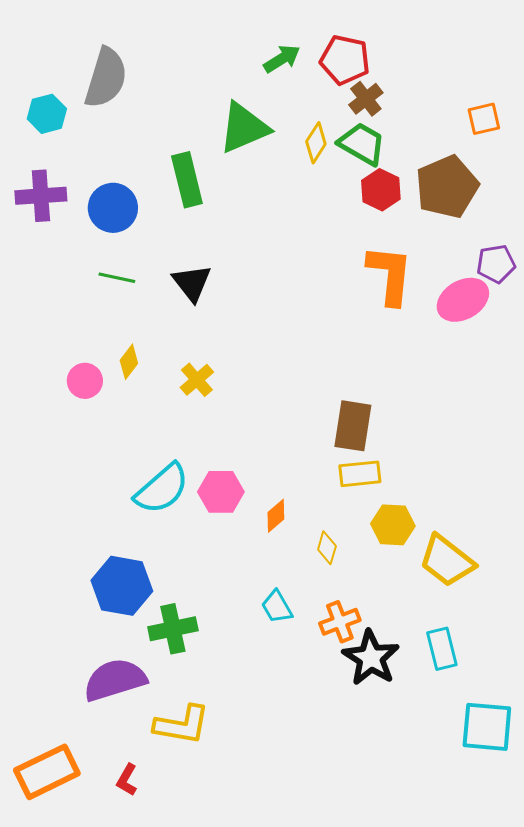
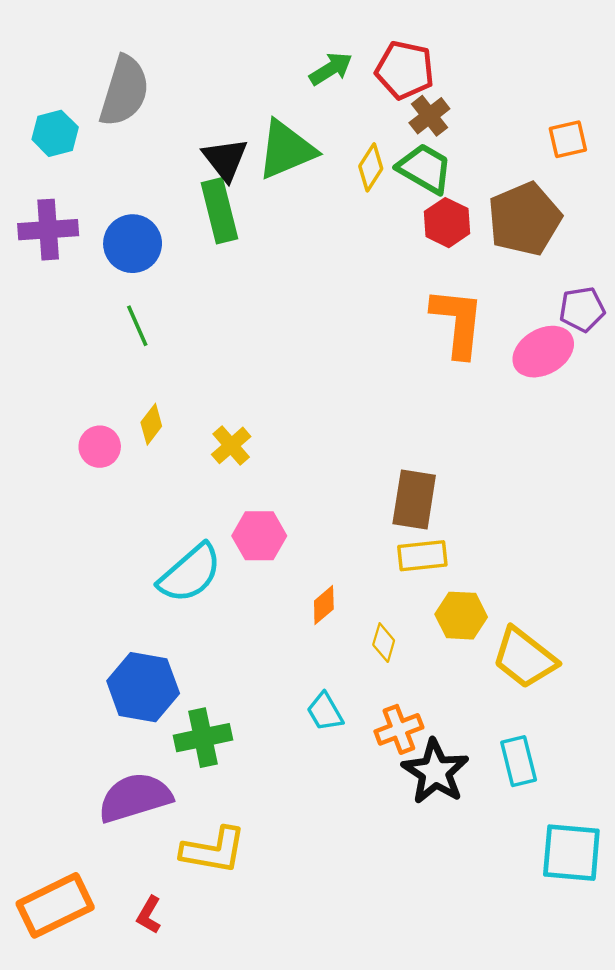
green line: (117, 278) -> (137, 326), turned 54
black triangle: (192, 283) -> (225, 159), moved
pink hexagon: (221, 492) -> (259, 536), moved

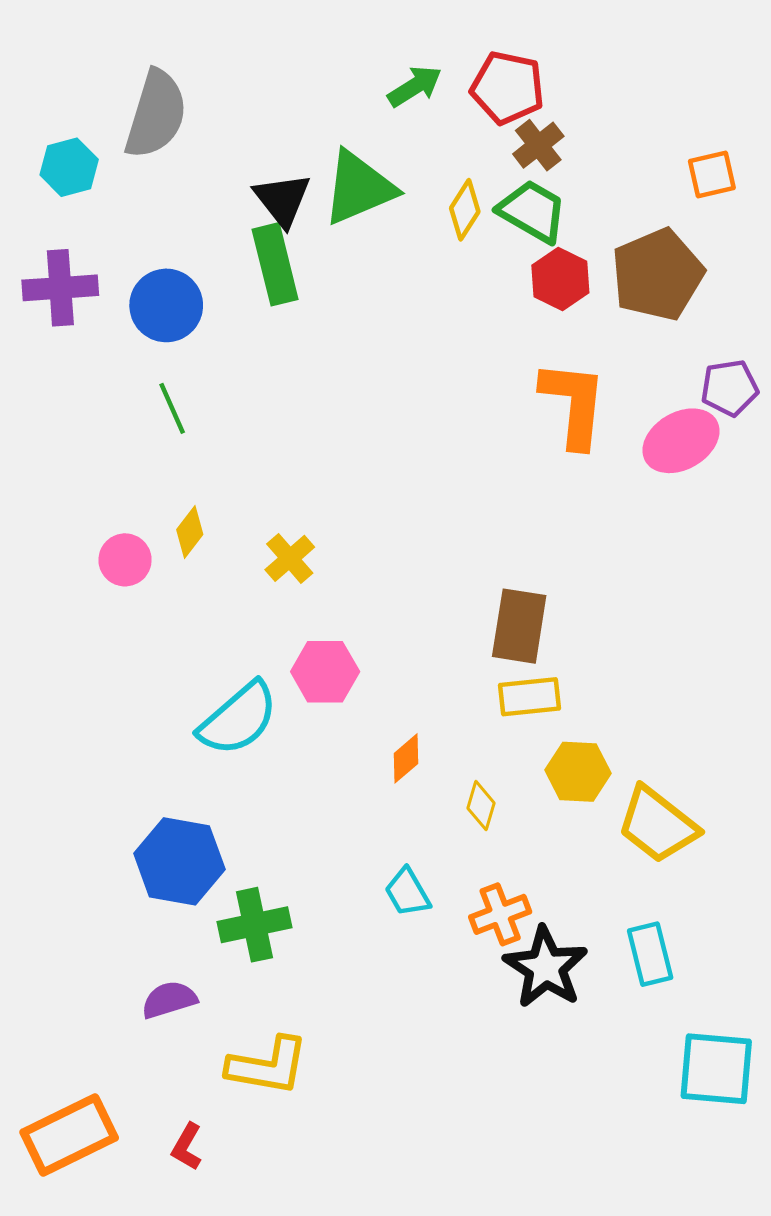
purple semicircle: (135, 797) -> (169, 1000), size x0.6

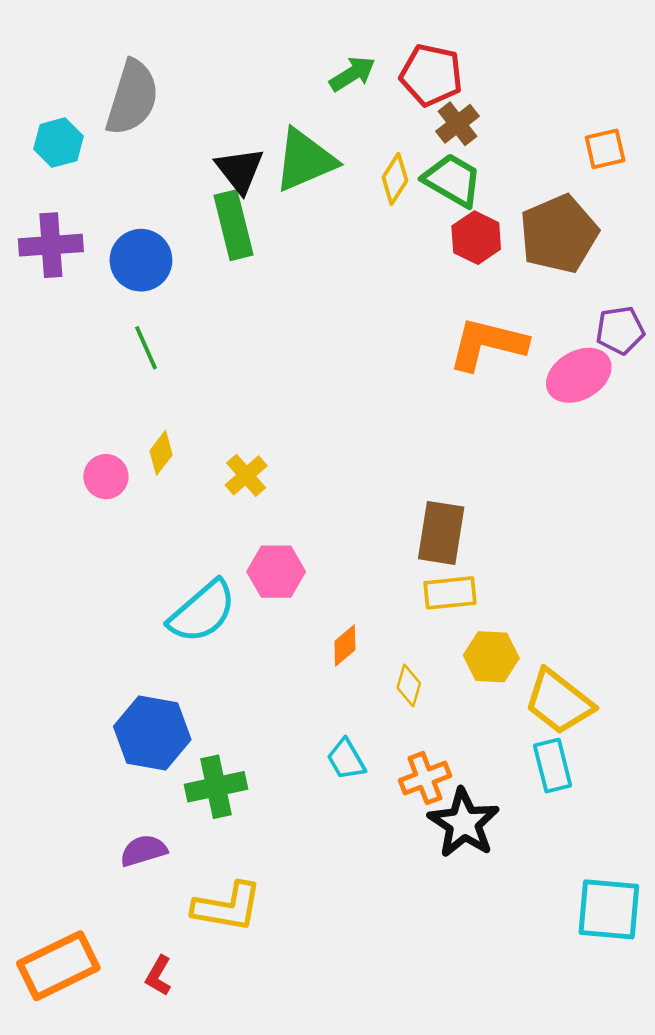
orange L-shape: (574, 404) -> (487, 344), turned -82
cyan rectangle: (650, 954) -> (553, 766), moved

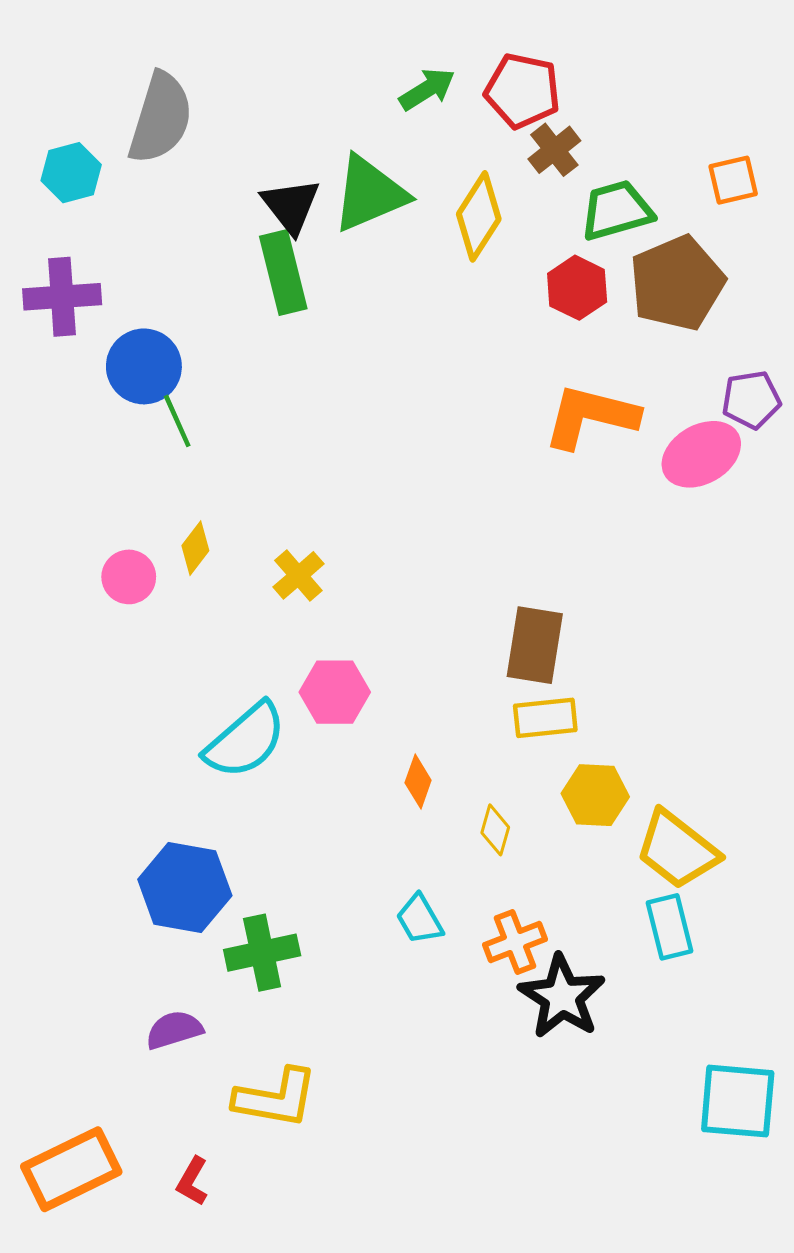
yellow diamond: (395, 179) -> (479, 216), size x1.4
green trapezoid: (452, 180) -> (616, 210), moved, turned -46
blue circle: (141, 260) -> (144, 366), moved
orange diamond: (345, 645) -> (418, 781), turned -30

